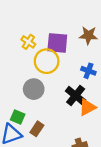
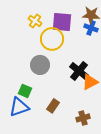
blue cross: (88, 71) -> (91, 28), moved
brown rectangle: (37, 129) -> (53, 106), moved

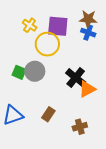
green square: (25, 91) -> (19, 72), moved

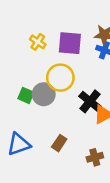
yellow circle: (47, 44) -> (60, 78), moved

